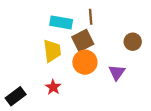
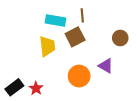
orange circle: (85, 62) -> (79, 76), moved
purple triangle: (117, 72) -> (106, 66), turned -35
red star: (53, 87) -> (36, 88), moved

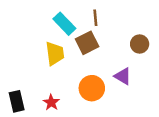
cyan rectangle: (55, 21) -> (64, 24), turned 36
black rectangle: (14, 87) -> (17, 101), turned -66
red star: (36, 88) -> (51, 102), moved

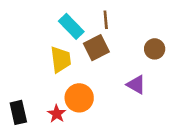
orange circle: (92, 88) -> (79, 98), moved

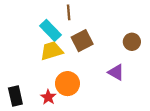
brown line: (106, 20) -> (69, 12), moved
cyan rectangle: (71, 26) -> (51, 30), moved
yellow trapezoid: (61, 60) -> (52, 51), turned -100

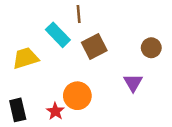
yellow trapezoid: (52, 51) -> (25, 58), moved
purple triangle: (116, 72) -> (133, 83), turned 30

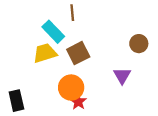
brown square: (94, 46) -> (78, 53), moved
yellow trapezoid: (25, 58) -> (45, 53), moved
red star: (55, 111) -> (78, 102), moved

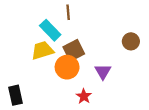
purple triangle: (122, 76) -> (103, 72), moved
orange circle: (71, 88) -> (67, 67), moved
red star: (78, 102) -> (84, 96), moved

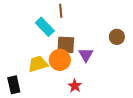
yellow trapezoid: (42, 50) -> (38, 64), moved
brown square: (74, 50) -> (66, 45), turned 30
purple triangle: (103, 72) -> (86, 55), moved

